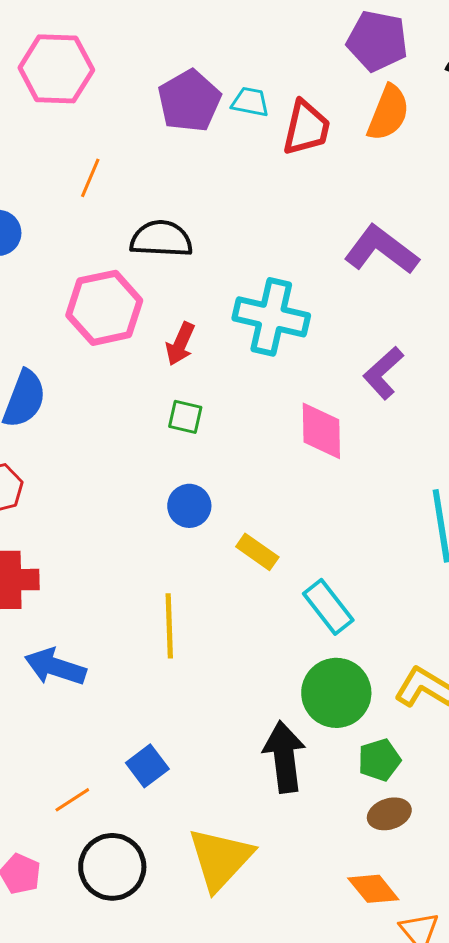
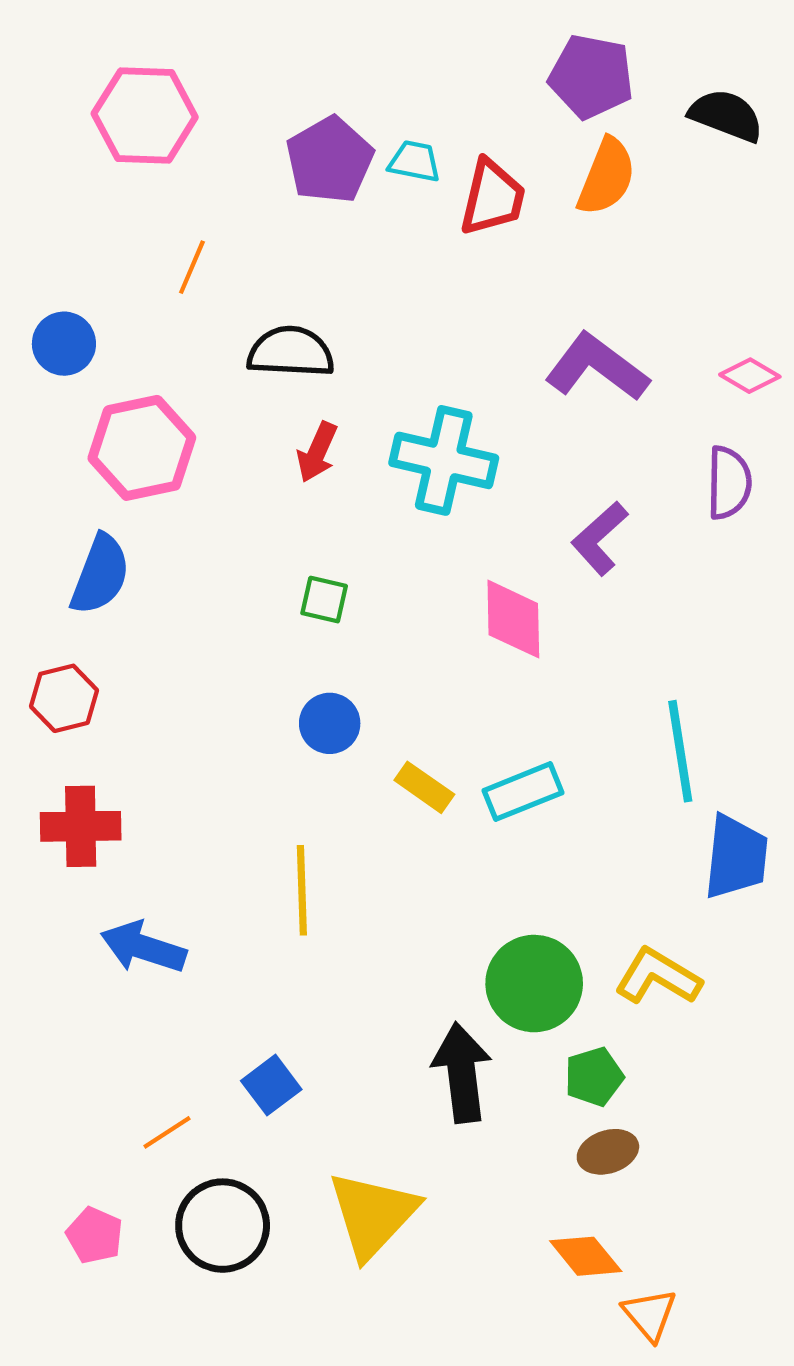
pink hexagon: (104, 308) -> (142, 448), moved
red arrow: (180, 344) -> (317, 452), moved
cyan rectangle: (328, 607) -> (523, 792), moved, turned -74

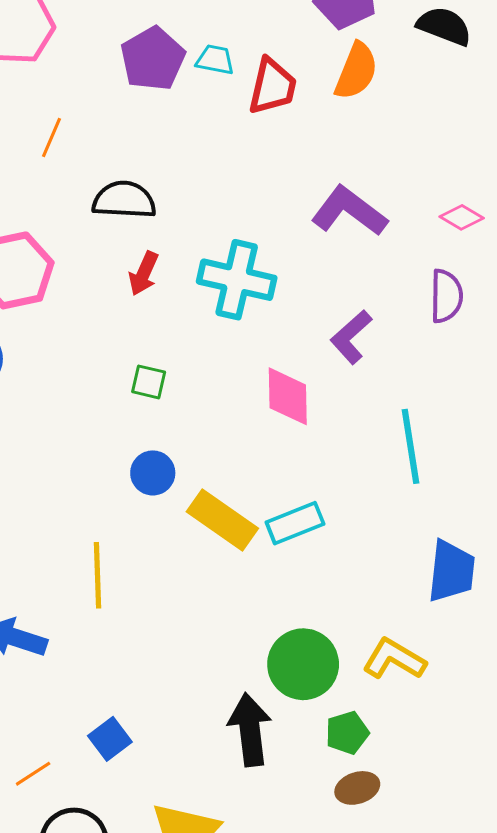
cyan line: (680, 751) -> (410, 446), moved
yellow rectangle: (424, 787) -> (222, 520), size x1.6
yellow line: (302, 890) -> (98, 575), moved

